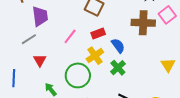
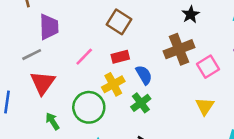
pink square: (167, 15) -> (208, 67), moved
brown cross: (143, 23) -> (179, 49), turned -30
red triangle: (40, 60) -> (43, 83), size x1.5

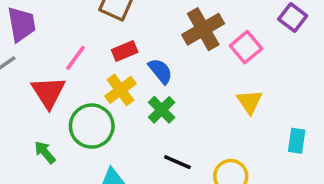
red triangle: (43, 83) -> (48, 92), moved

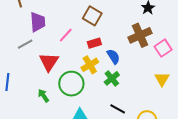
pink line: (75, 58) -> (66, 35), moved

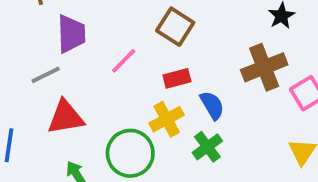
red triangle: (49, 62) -> (66, 117), moved, turned 45

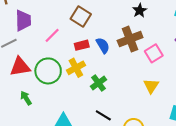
blue semicircle: (212, 105) -> (103, 45), moved
green circle: (130, 153) -> (48, 71), moved

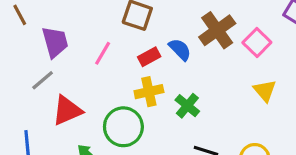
yellow cross: (76, 68) -> (149, 92), turned 30
green circle: (48, 71) -> (123, 127), moved

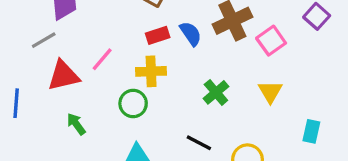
pink line: (103, 53) -> (102, 59), moved
green cross: (187, 106) -> (216, 92), moved
green circle: (123, 127) -> (133, 104), moved, size x0.7

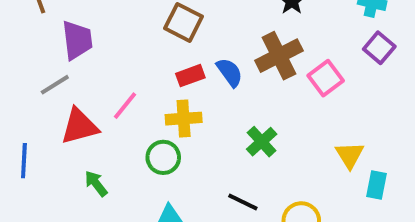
yellow triangle: (270, 92) -> (350, 155), moved

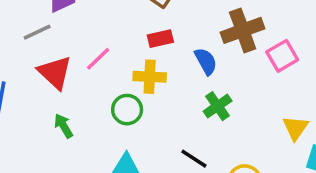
blue semicircle: (230, 72) -> (206, 61), moved
red triangle: (80, 126) -> (55, 72), turned 51

